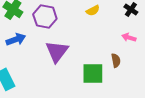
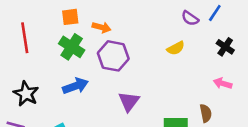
purple triangle: (57, 51) -> (129, 102), size x0.7

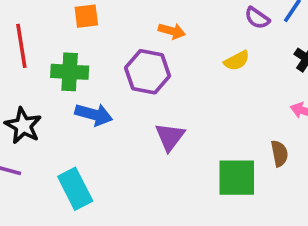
orange arrow: (102, 27) -> (172, 31), moved
green cross: (72, 47) -> (70, 72), moved, turned -30
blue arrow: (75, 86) -> (94, 115), turned 35

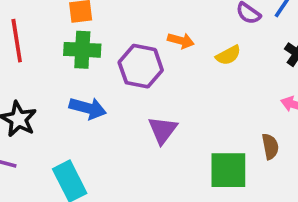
orange arrow: (172, 31) -> (181, 41), moved
green cross: (70, 72) -> (82, 50), moved

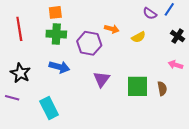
green square: (228, 170) -> (137, 86), moved

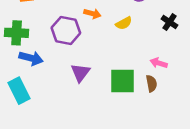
green cross: (56, 34) -> (17, 33), moved
pink arrow: (175, 65) -> (159, 63), moved
cyan rectangle: (49, 108) -> (19, 91), moved

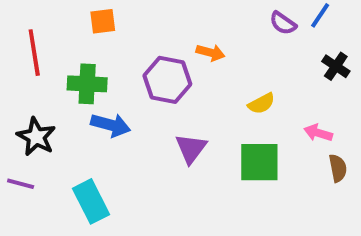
yellow semicircle: (124, 23) -> (261, 103), moved
brown semicircle: (151, 83) -> (338, 168), moved
cyan rectangle: (19, 91) -> (91, 201), moved

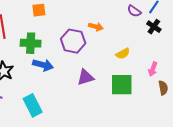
black cross: (336, 66) -> (154, 27), moved
pink arrow: (318, 133) -> (153, 69), turned -88
purple triangle: (191, 149) -> (85, 77), turned 36

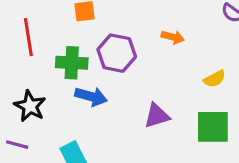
purple hexagon: (73, 41) -> (117, 53), moved

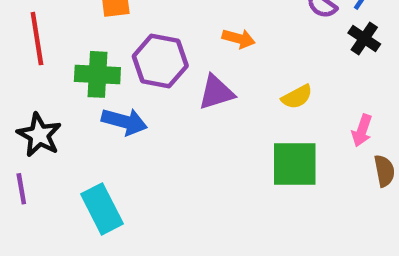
purple triangle: (157, 116) -> (216, 92), moved
purple line: (17, 145) -> (21, 189), turned 65

